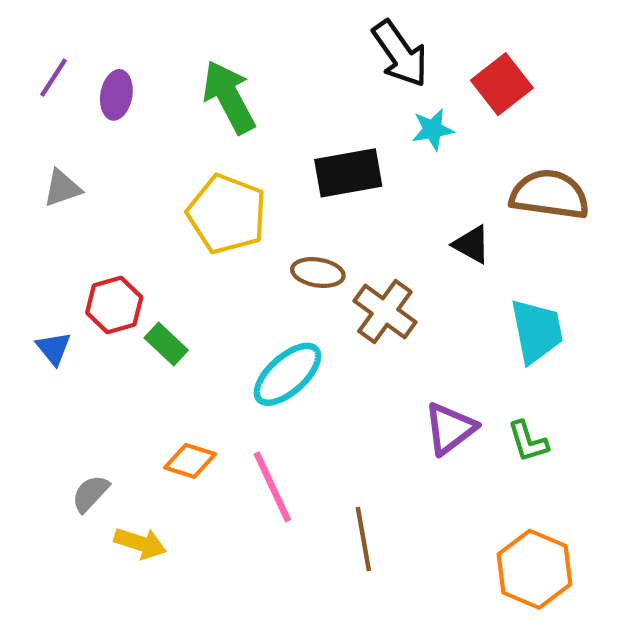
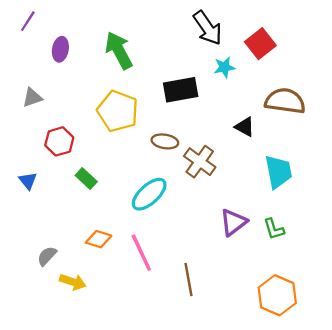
purple line: (54, 78) -> (28, 21), moved
red hexagon: (114, 305) -> (59, 141), moved

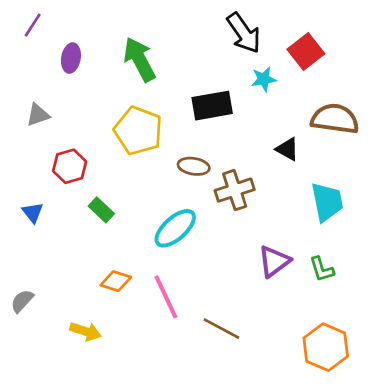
brown cross: (200, 162) -> (235, 190), turned 36
gray semicircle: (47, 256) -> (22, 301), moved
brown line: (188, 280) -> (221, 329), turned -52

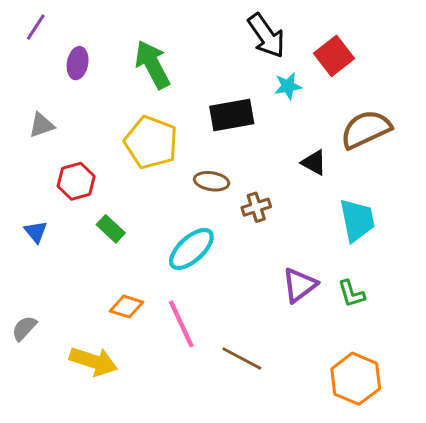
brown semicircle: (335, 119) -> (366, 129), turned -33
brown cross: (235, 190) -> (256, 207), size x0.7
yellow arrow: (85, 331) -> (93, 361), size x1.4

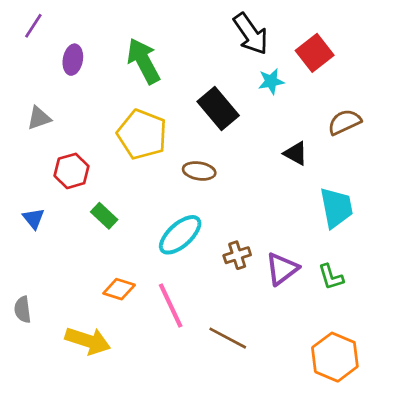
black rectangle: (232, 115) -> (218, 109), turned 60
brown semicircle: (366, 129) -> (344, 122), size x0.7
brown cross: (256, 207) -> (237, 255), moved
gray semicircle: (24, 328) -> (23, 310), turned -50

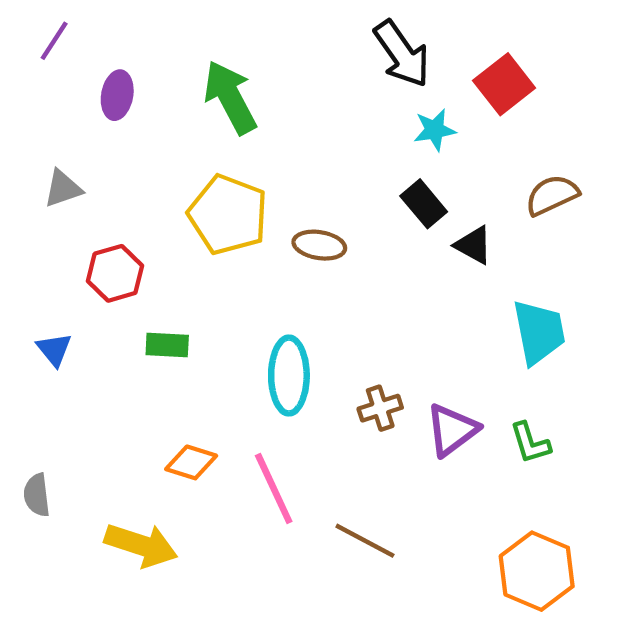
black rectangle: (218, 109) -> (424, 204), moved, size x0.7
brown ellipse: (199, 171) -> (319, 245), moved
green rectangle: (104, 216) -> (167, 345), turned -40
cyan ellipse: (180, 235) -> (289, 376), turned -48

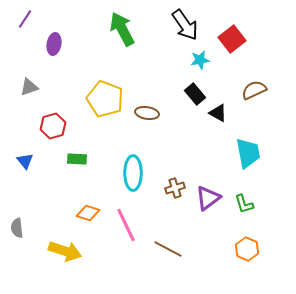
green arrow: (230, 97) -> (122, 29), moved
orange hexagon: (537, 571) -> (247, 249), moved, size x0.7

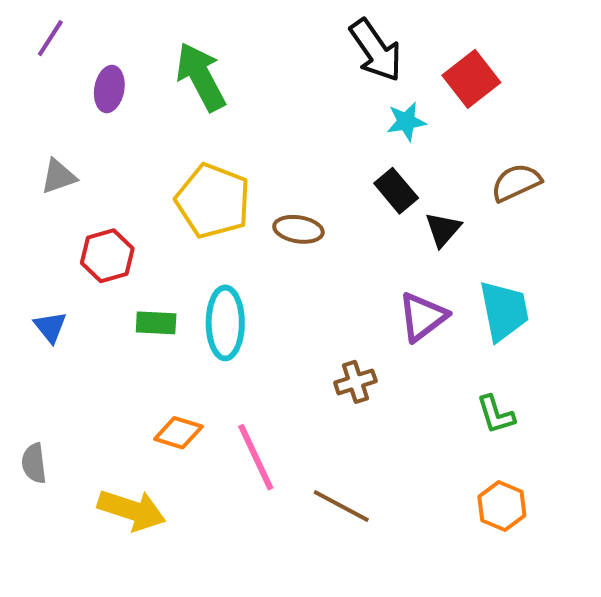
green arrow: (122, 29) -> (201, 77), moved
black triangle: (218, 113) -> (443, 229), turned 42
cyan ellipse: (133, 173) -> (225, 323), moved
purple triangle: (208, 198) -> (423, 317), moved

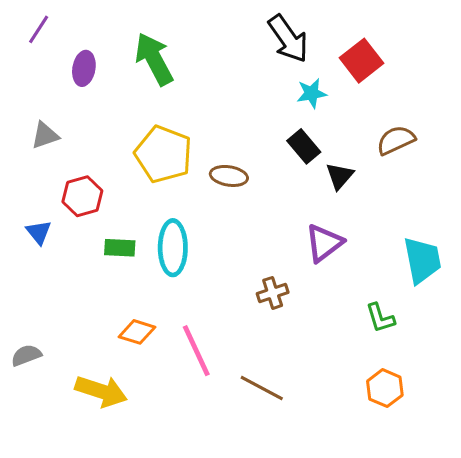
cyan trapezoid: (504, 311) -> (422, 260), moved
blue triangle: (50, 327) -> (39, 232), moved
gray semicircle: (34, 463) -> (26, 355), turned 76

